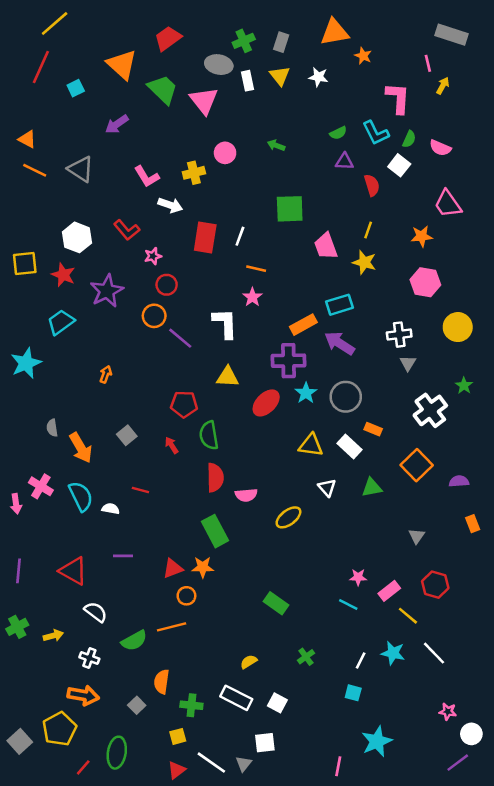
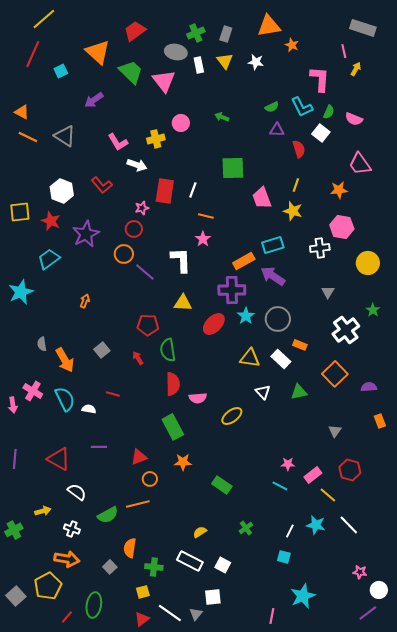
pink star: (153, 256) -> (142, 208), moved
white cross: (399, 335) -> (320, 248), moved
orange star: (203, 567) -> (183, 462), moved
green cross: (17, 627) -> (14, 530), moved

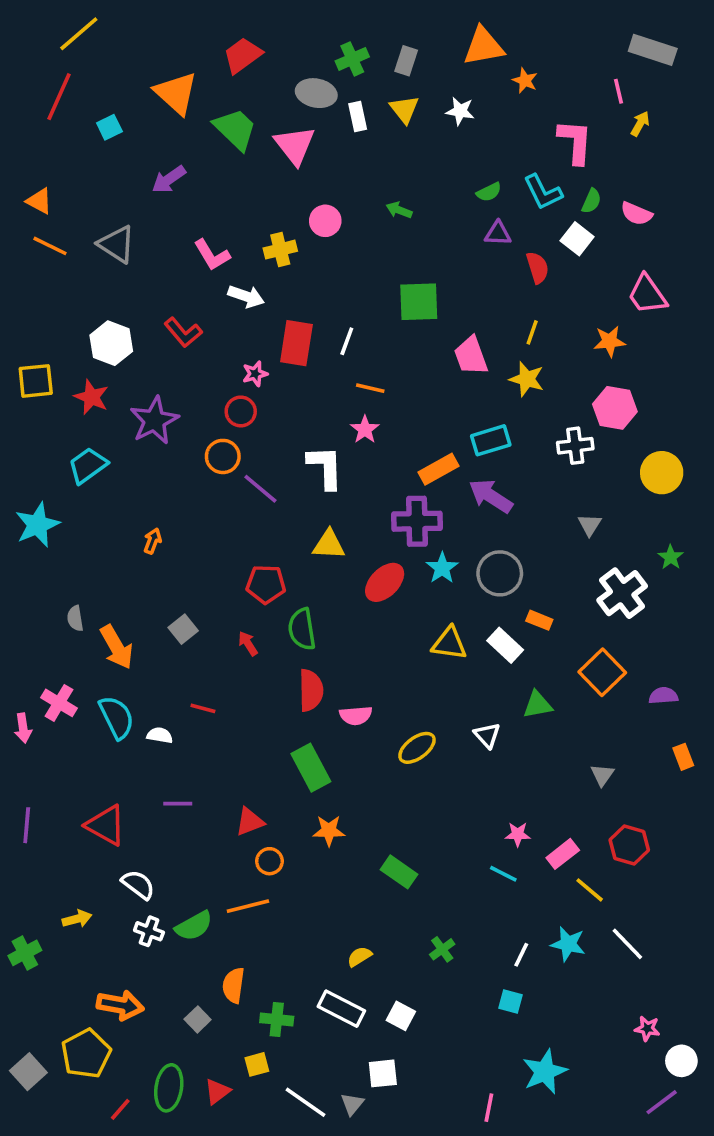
white triangle: (263, 392) -> (487, 735), moved
white cross: (72, 529) -> (149, 931), moved
red triangle: (142, 619) -> (217, 1091), moved

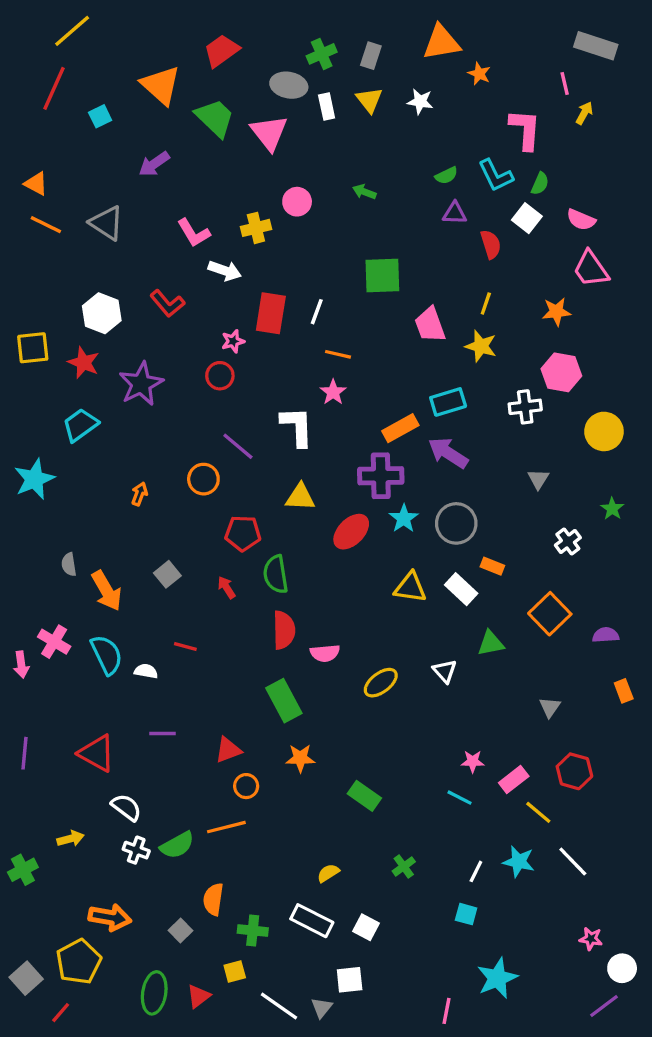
pink semicircle: (636, 214) -> (581, 220), moved
orange circle: (223, 456) -> (203, 479), moved
white cross: (622, 593) -> (568, 541), size x0.6
red line: (120, 1109) -> (61, 1013), moved

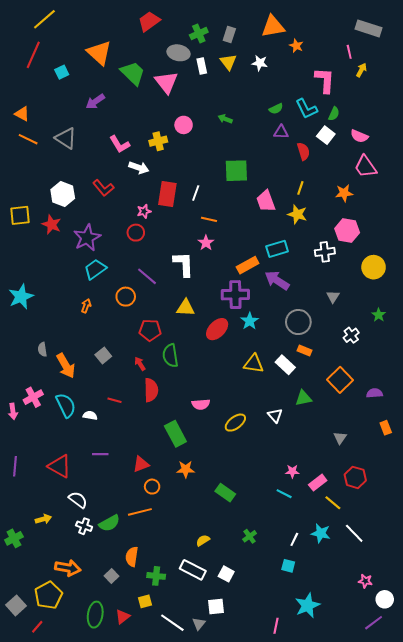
red trapezoid: (222, 51) -> (149, 21), moved
cyan trapezoid: (80, 425) -> (95, 269), moved
gray circle: (456, 523) -> (298, 322), moved
red semicircle: (284, 630) -> (151, 390), moved
pink cross: (54, 642) -> (33, 397), turned 30

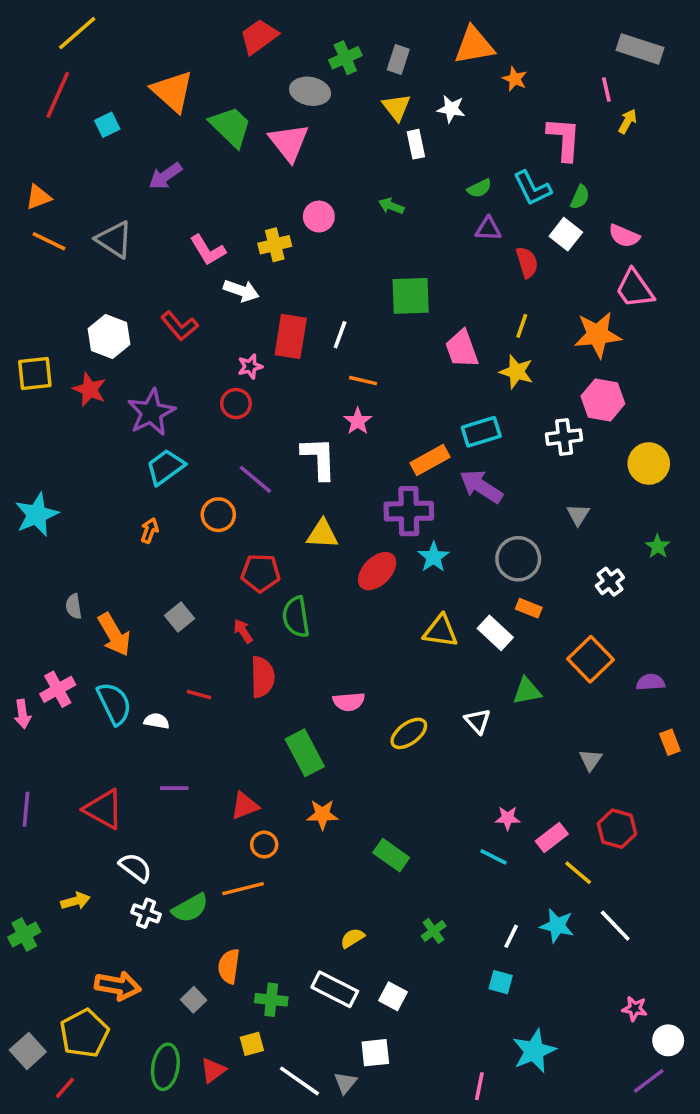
white rectangle: (202, 66) -> (416, 144), moved
orange triangle: (22, 114) -> (38, 197), turned -49
orange star: (344, 193) -> (598, 335), size x1.5

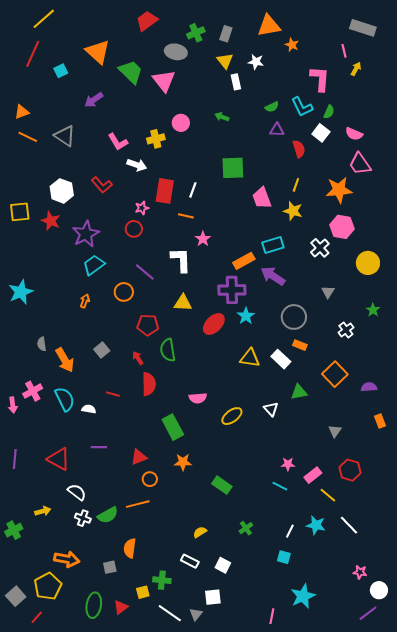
orange line: (363, 381) -> (186, 216), moved
white cross: (564, 437) -> (320, 248), turned -36
white rectangle: (335, 989) -> (190, 561), size x0.7
gray square: (194, 1000) -> (110, 567), turned 32
green cross: (271, 1000) -> (162, 580), moved

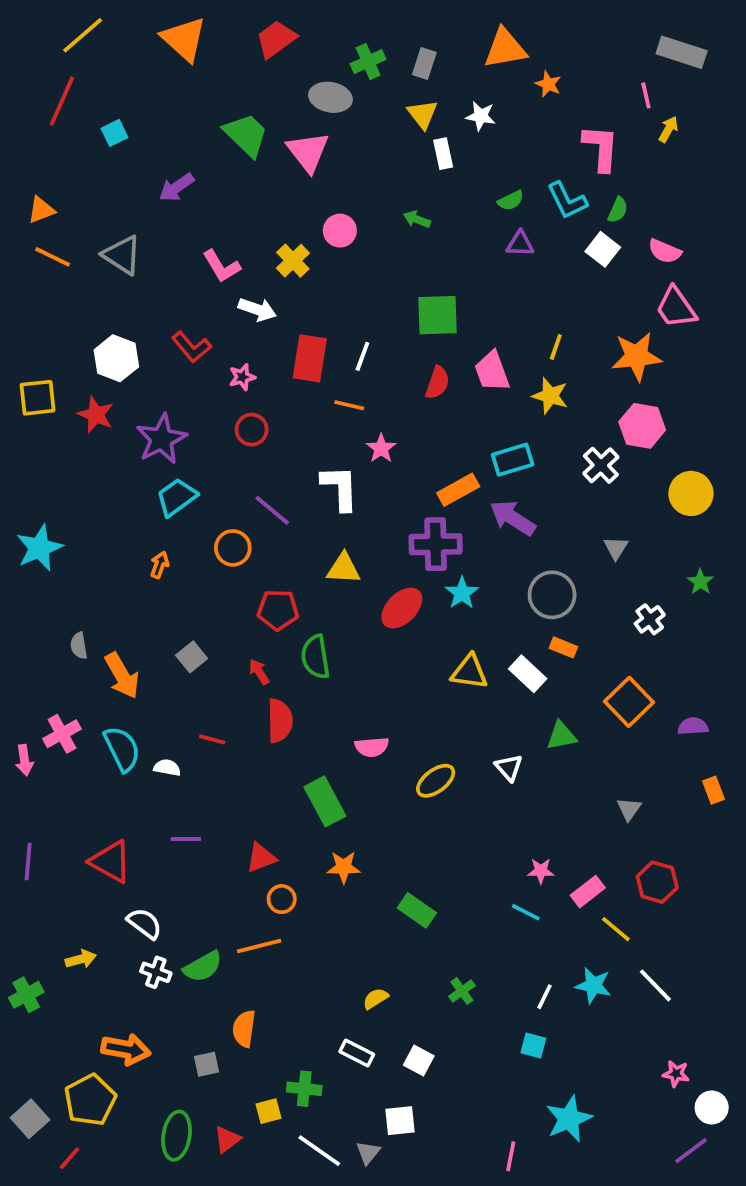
orange triangle: (98, 52) -> (184, 39), moved
yellow cross: (156, 139) -> (293, 261), turned -30
red semicircle: (299, 149) -> (437, 383), moved, turned 36
pink star: (142, 208) -> (242, 377), moved

